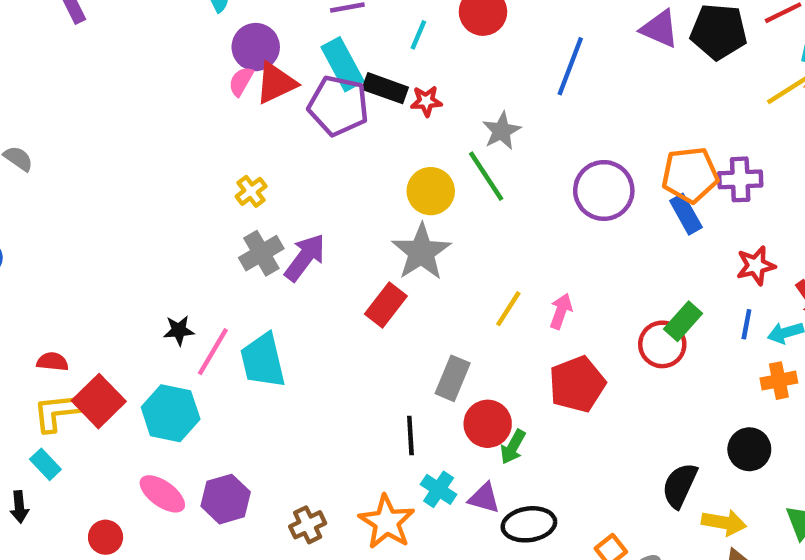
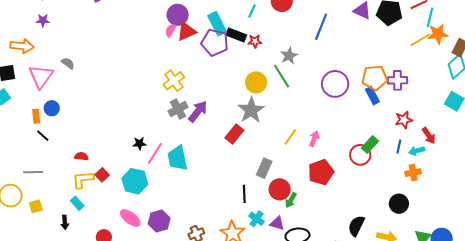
yellow cross: (251, 191) -> (174, 81), size x1.5
red square: (99, 401) -> (102, 175), size x0.6
black semicircle: (680, 485) -> (356, 226), moved

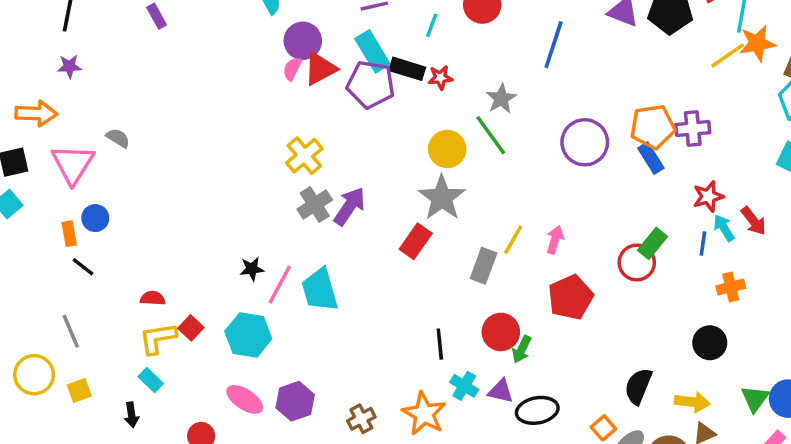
cyan arrow: (417, 151) -> (724, 228), moved, turned 77
gray rectangle: (264, 168) -> (484, 266), moved
gray line: (33, 172) -> (71, 331), turned 72

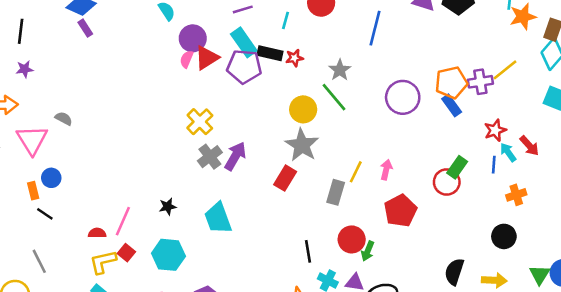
yellow line: (728, 55) -> (505, 70), moved
pink line: (280, 285) -> (123, 221), moved

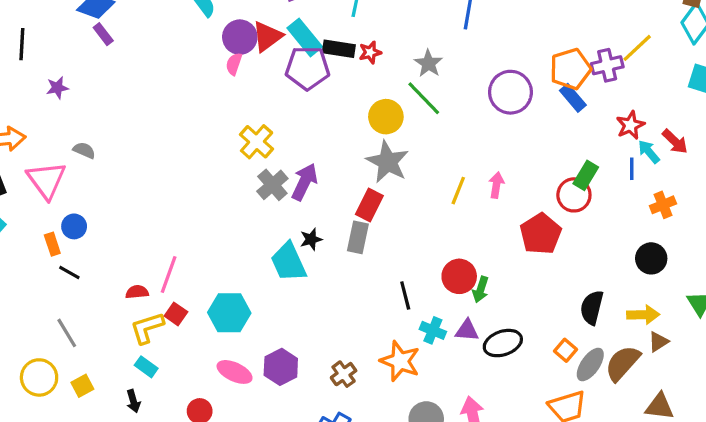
red triangle: (207, 58) -> (267, 36), moved
purple star: (25, 69) -> (57, 88), moved
gray rectangle: (336, 192) -> (358, 237), moved
black star: (168, 207) -> (311, 239), moved
red pentagon: (400, 211) -> (541, 234), moved

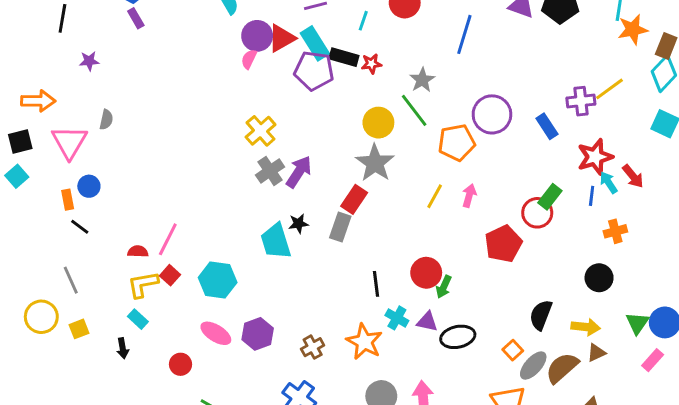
orange pentagon: (570, 69) -> (457, 143), moved
red star: (630, 125) -> (595, 157), size x1.4
gray semicircle: (84, 150) -> (106, 120), turned 72

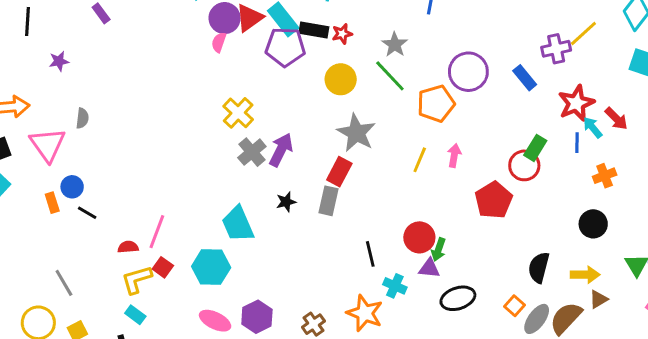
yellow circle: (378, 123) -> (341, 79), moved
black line: (80, 227) -> (87, 213), moved
cyan trapezoid: (276, 241) -> (238, 224), moved
purple triangle: (427, 322) -> (429, 268), moved

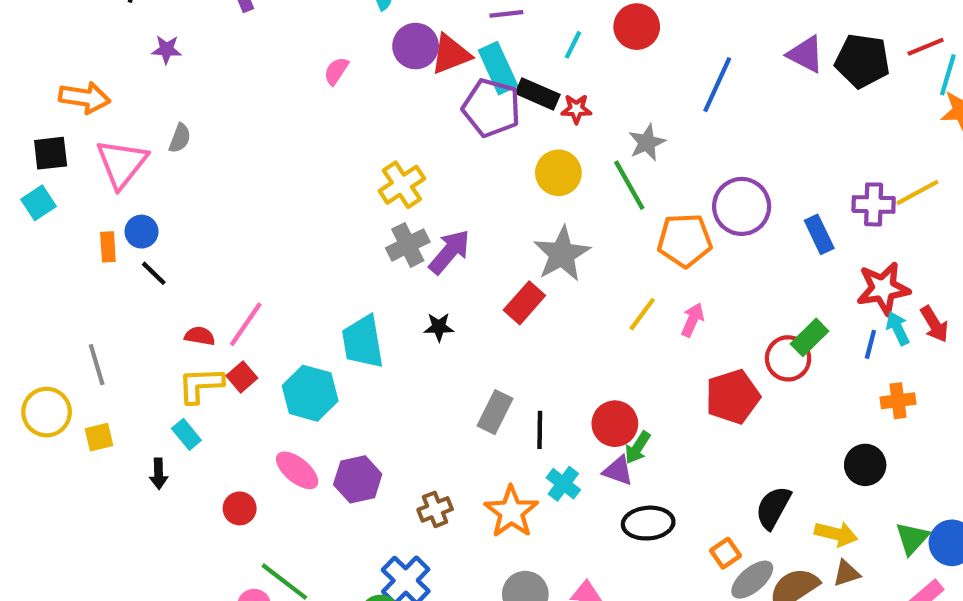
pink semicircle: (219, 42) -> (336, 71), moved
gray rectangle: (328, 201) -> (495, 412), moved

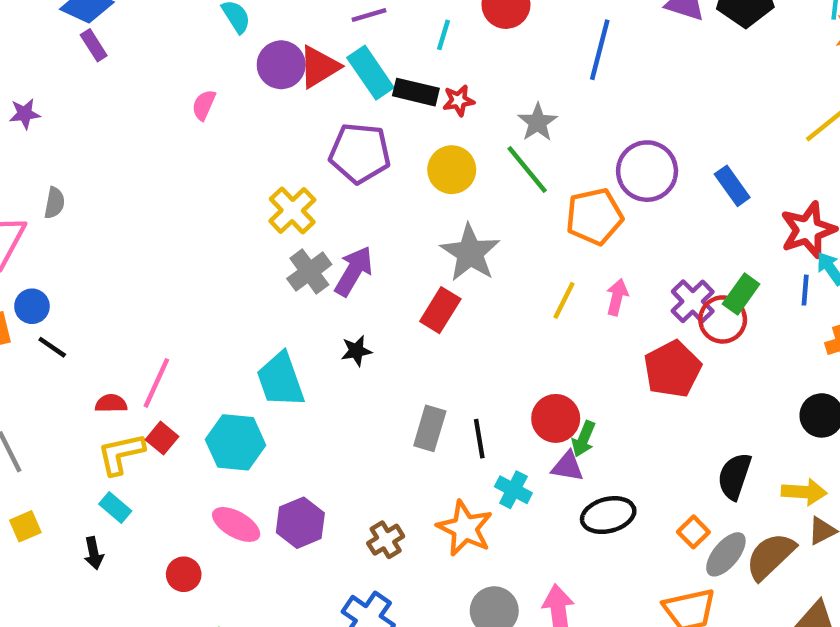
purple pentagon: (491, 108) -> (360, 153), moved
purple cross: (874, 204) -> (693, 301), moved, turned -36

